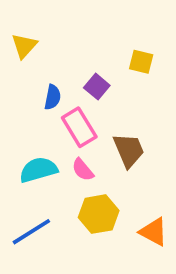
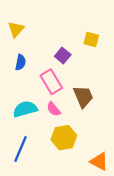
blue semicircle: (53, 97) -> (21, 62), moved
blue line: (31, 232) -> (21, 149), turned -35
orange triangle: (154, 232) -> (99, 162), moved

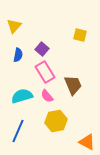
purple square: (63, 55) -> (42, 49), moved

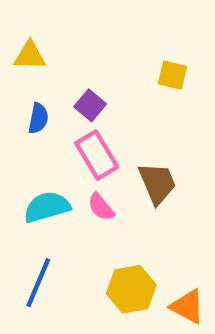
yellow triangle: (14, 26) -> (30, 56), turned 49
yellow hexagon: (56, 121) -> (131, 289), moved

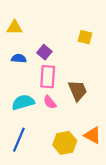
blue semicircle: (38, 118) -> (19, 58), turned -96
pink rectangle: (97, 155) -> (48, 77), turned 35
orange triangle: (187, 306) -> (93, 135), moved

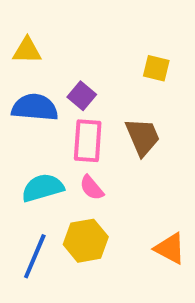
blue semicircle: (19, 58) -> (35, 107), size x1.6
brown trapezoid: (78, 91) -> (143, 137), moved
yellow hexagon: (65, 143) -> (86, 241), moved

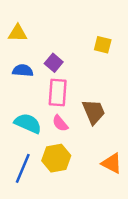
blue semicircle: (35, 107) -> (23, 70), size x0.7
brown trapezoid: (143, 137) -> (94, 112), moved
cyan semicircle: (43, 188) -> (28, 123), turned 40

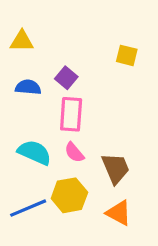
brown trapezoid: (94, 112) -> (116, 168), moved
orange triangle: (112, 163) -> (119, 213), moved
blue line: (23, 168) -> (28, 208), turned 44

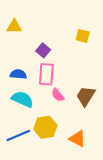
blue semicircle: (28, 87) -> (18, 74), moved
pink semicircle: (74, 152) -> (58, 95), moved
brown trapezoid: (116, 168) -> (86, 96), moved, turned -125

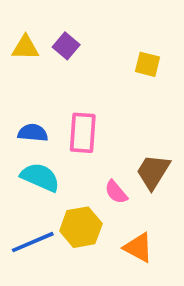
purple square: (43, 50) -> (66, 46), moved
pink semicircle: (58, 95) -> (116, 192), moved

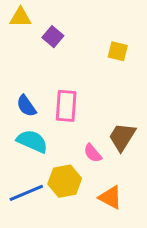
yellow triangle: (25, 48) -> (20, 17), moved
blue semicircle: (33, 133) -> (26, 106), turned -130

